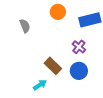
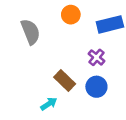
gray semicircle: (25, 26) -> (30, 32), size x1.5

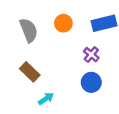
orange circle: (71, 15) -> (63, 23), moved
brown rectangle: (65, 81) -> (30, 72), moved

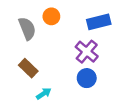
orange circle: (63, 23) -> (51, 16), moved
purple cross: (91, 55) -> (87, 52), size x1.5

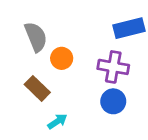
orange circle: (51, 16) -> (62, 58), moved
purple cross: (87, 52) -> (113, 67), turned -30

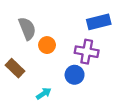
brown rectangle: (37, 88) -> (15, 68), moved
blue circle: (113, 101) -> (75, 75), moved

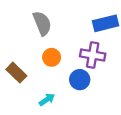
gray semicircle: (27, 29) -> (42, 23), moved
orange circle: (47, 45) -> (52, 57), moved

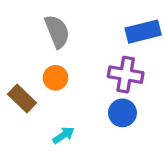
orange circle: (52, 57) -> (55, 78), moved
blue circle: (80, 80) -> (122, 113), moved

